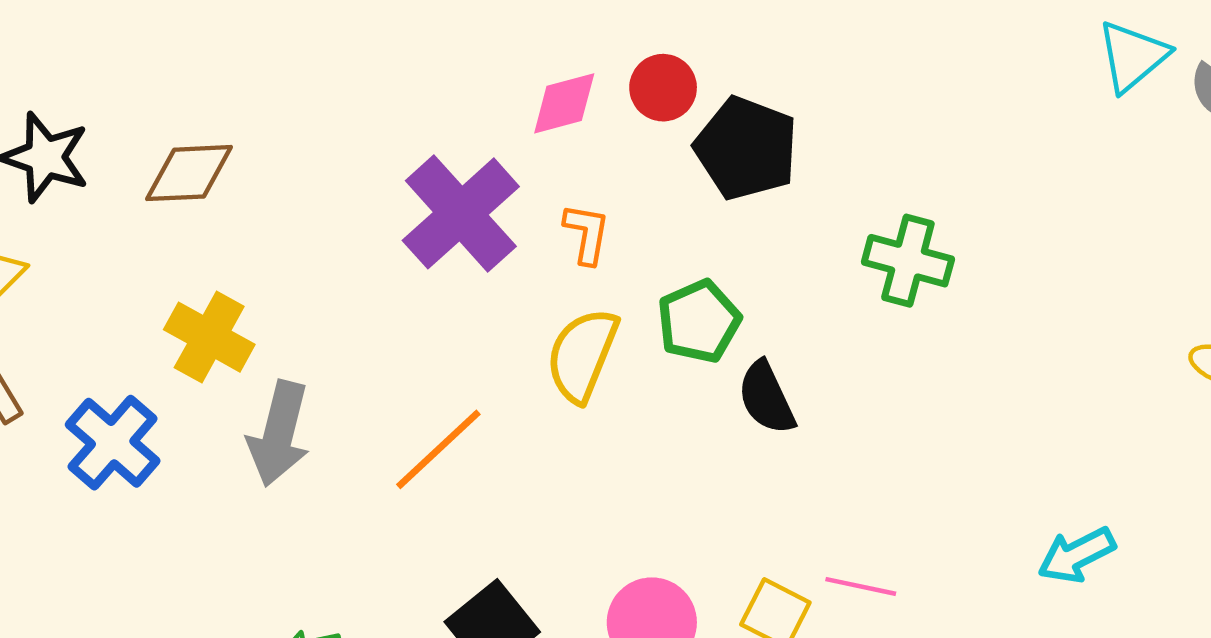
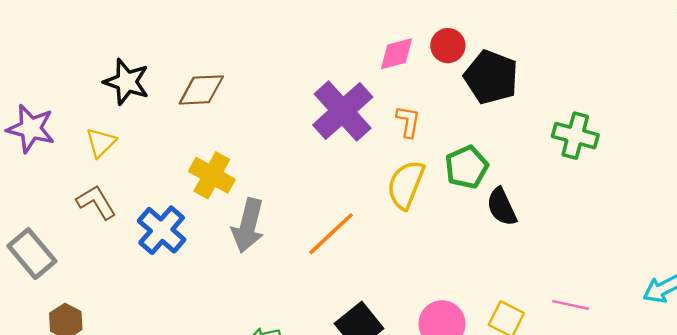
pink line: (861, 586) -> (571, 305), moved

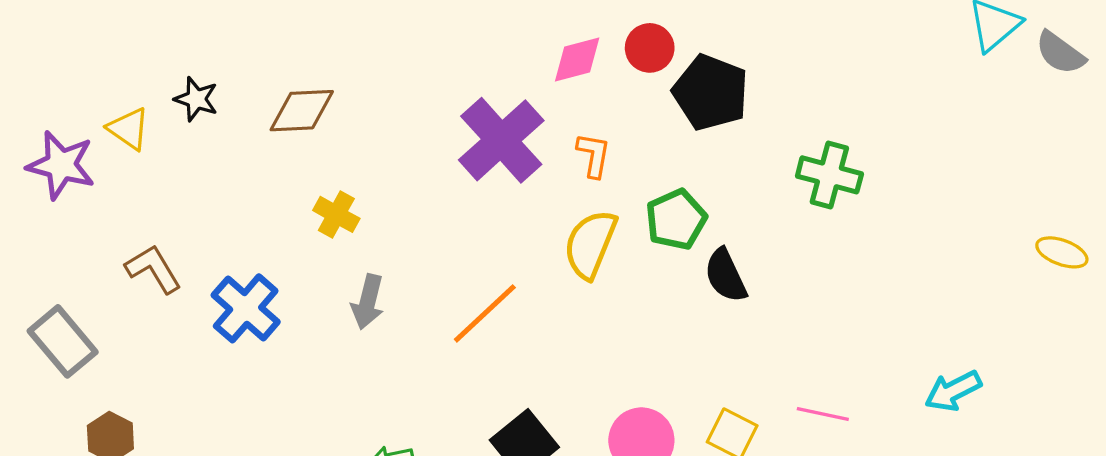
black star: (127, 82) -> (196, 99), size x0.7
yellow triangle: (101, 143) -> (129, 129), moved, turned -40
yellow cross: (212, 175) -> (336, 214), moved, size x0.7
gray arrow: (248, 226) -> (368, 302), size x0.7

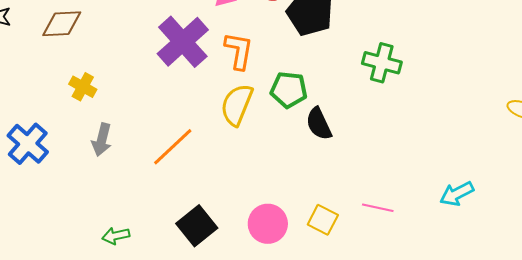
orange L-shape: (594, 155) -> (239, 51), size x1.4
green pentagon: (676, 219) -> (289, 90), turned 30

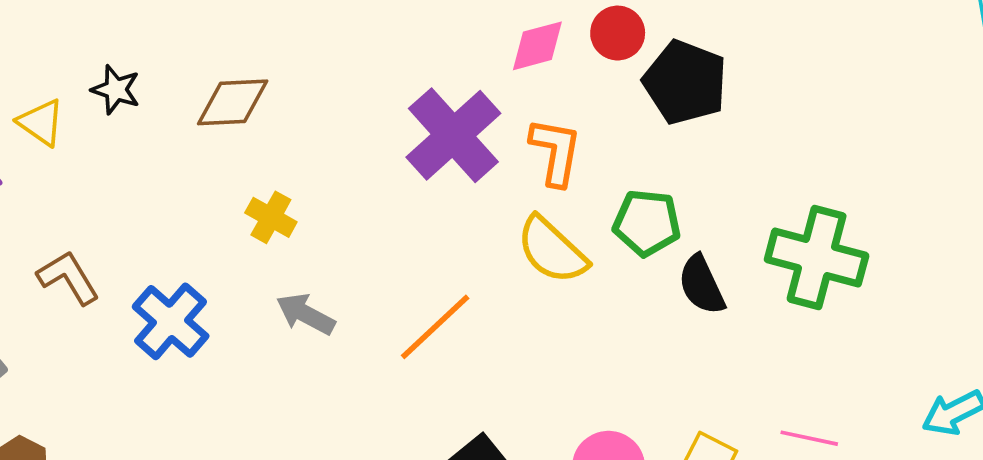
green cross: (382, 63) -> (817, 258), moved, size x1.4
yellow semicircle: (237, 105) -> (552, 250), turned -69
gray arrow: (102, 140) -> (306, 314), turned 104

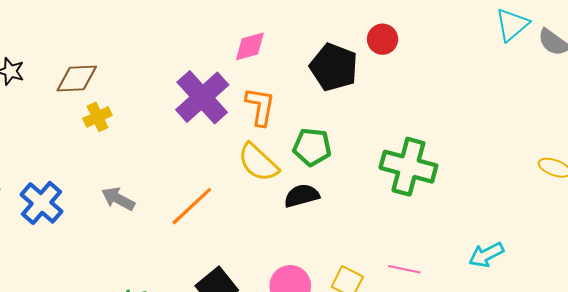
red circle: (618, 33) -> (383, 39), moved
yellow cross: (271, 217) -> (97, 117), moved, turned 36
black semicircle: (702, 285) -> (302, 196), moved, turned 100

